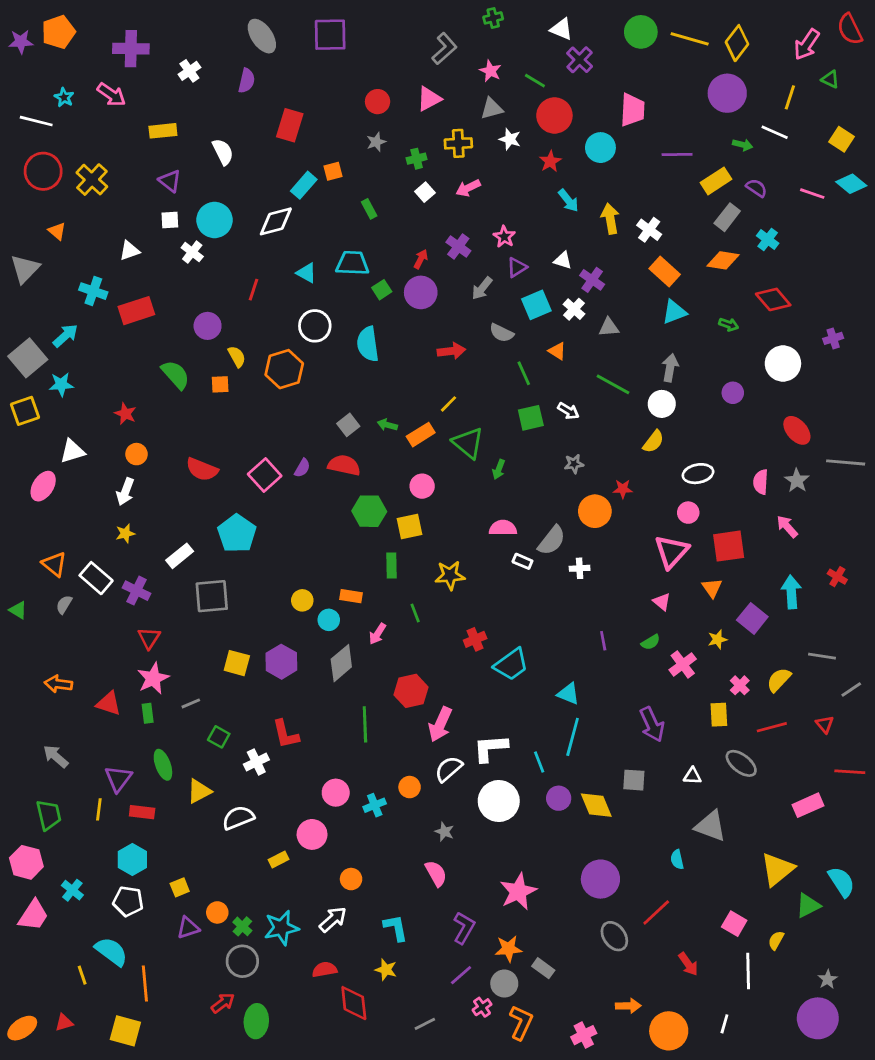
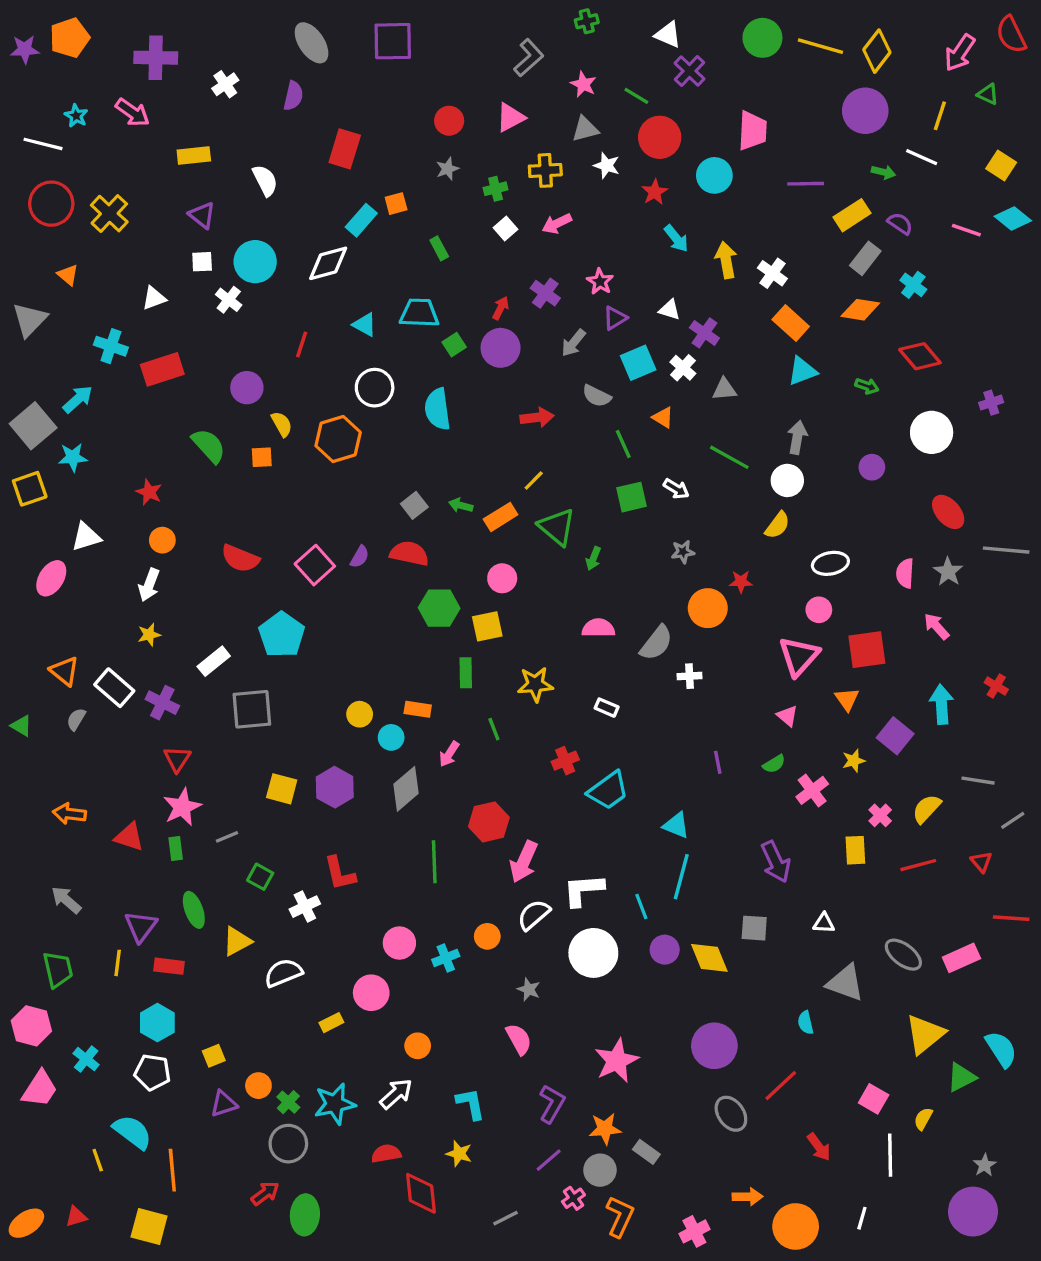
white rectangle: (522, 561) -> (607, 708), moved
gray ellipse: (741, 763) -> (903, 955), moved

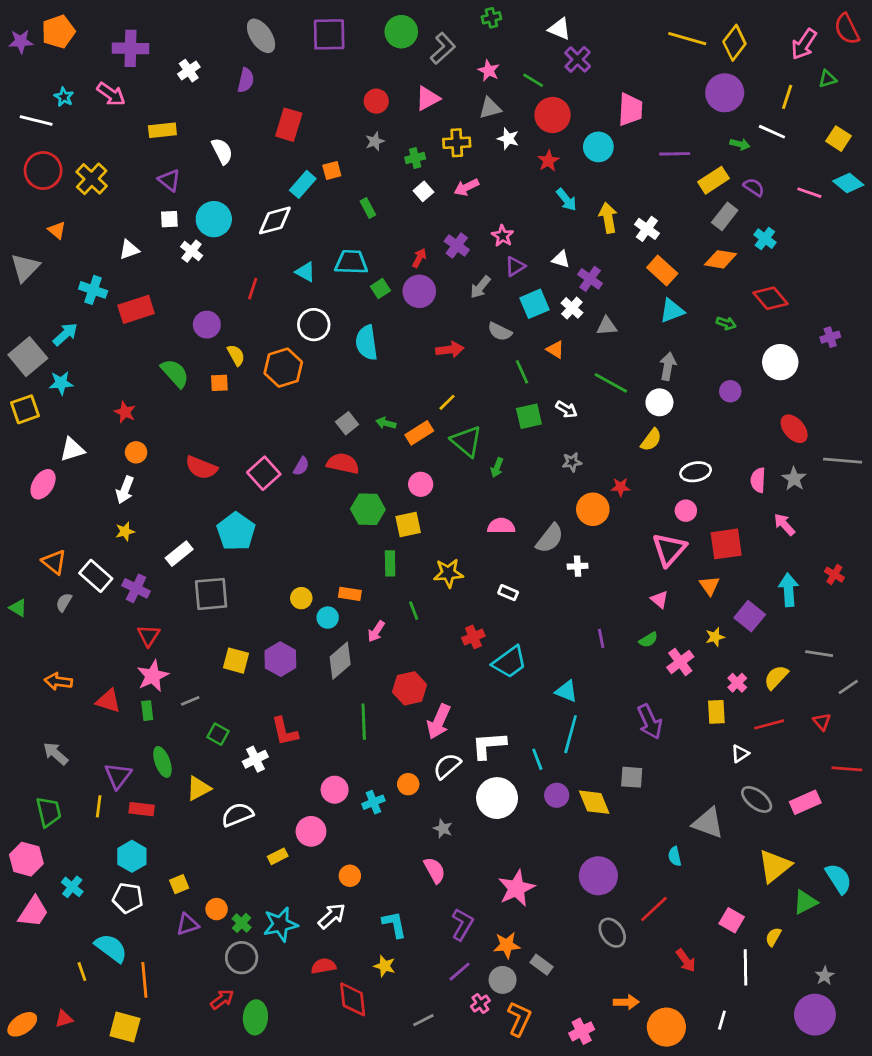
green circle: (762, 38) -> (401, 32), moved
green triangle: (988, 94) -> (827, 79), turned -42
white triangle: (824, 923) -> (740, 754), moved, turned -36

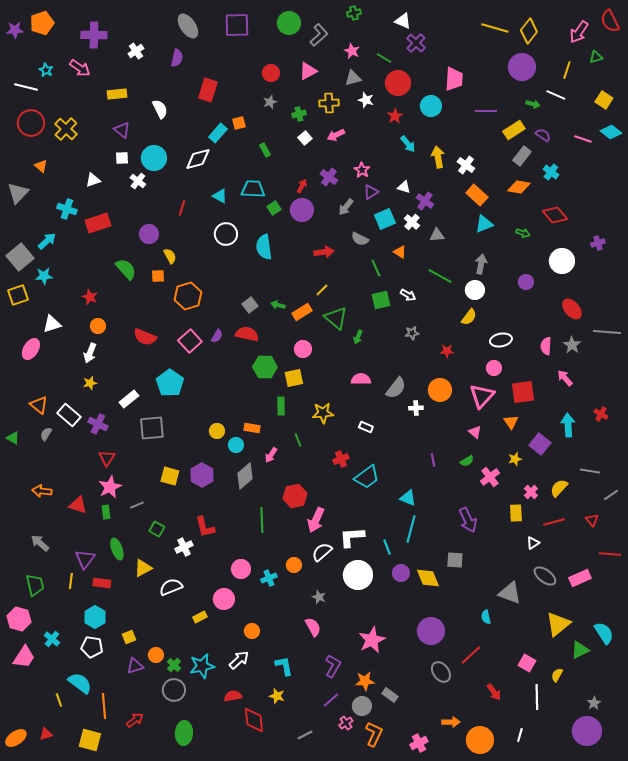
orange hexagon: (283, 368) -> (188, 296), moved
orange circle: (593, 509) -> (440, 390), moved
red arrow: (222, 999) -> (135, 720), moved

